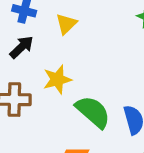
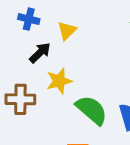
black arrow: (22, 47) -> (40, 53), moved

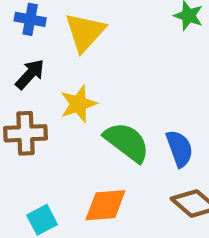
yellow triangle: (67, 31) -> (85, 32), size x1.5
black arrow: (40, 53) -> (30, 74), moved

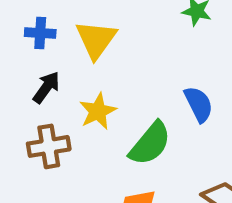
green semicircle: (127, 142) -> (150, 144), turned 99
blue semicircle: (180, 149) -> (199, 104), moved

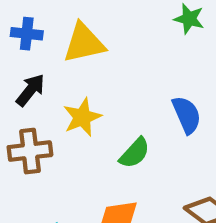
yellow triangle: (96, 39) -> (84, 43), turned 39
green semicircle: (150, 144) -> (135, 153), size x0.7

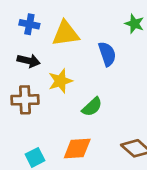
black arrow: (30, 90) -> (29, 61), turned 60
blue semicircle: (187, 115) -> (107, 54), moved

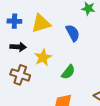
brown cross: (25, 100) -> (20, 75), turned 30

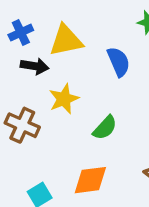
blue cross: (14, 21) -> (21, 32), turned -32
black arrow: (18, 47) -> (35, 66), moved

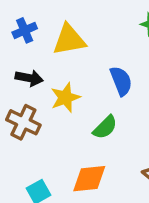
blue semicircle: (119, 62) -> (121, 81), moved
black arrow: (35, 66) -> (29, 78), moved

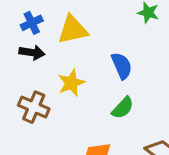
black arrow: (29, 78) -> (32, 52), moved
green semicircle: (105, 127) -> (123, 108), moved

